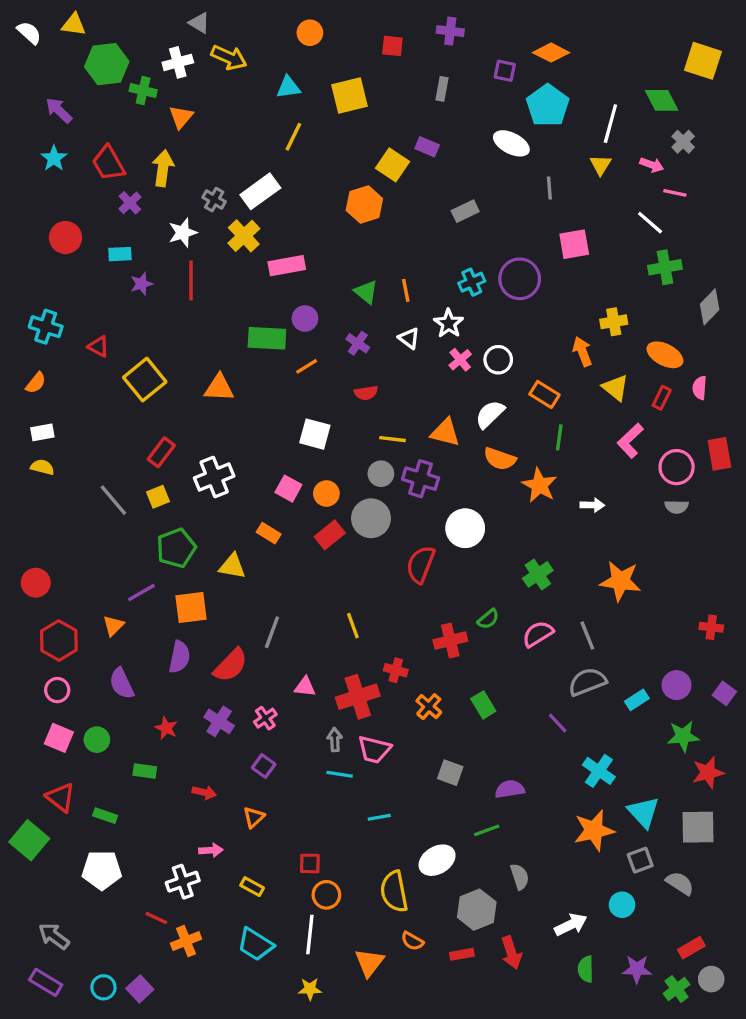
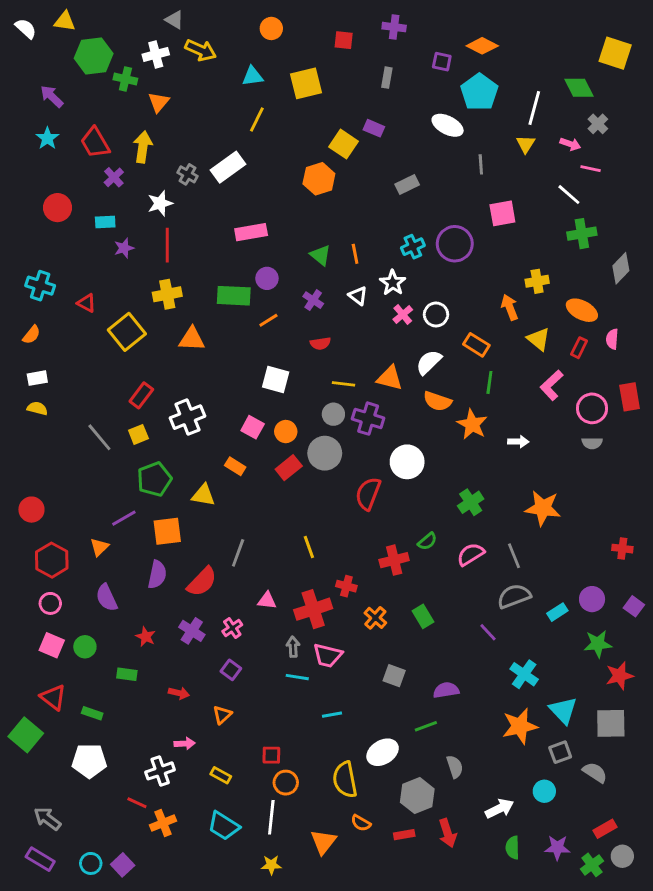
yellow cross: (244, 236) -> (167, 294), moved, turned 32

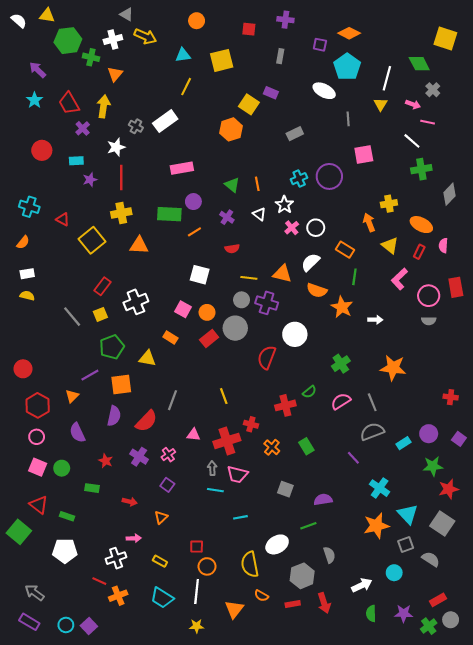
gray square: (611, 723) -> (442, 524), turned 35

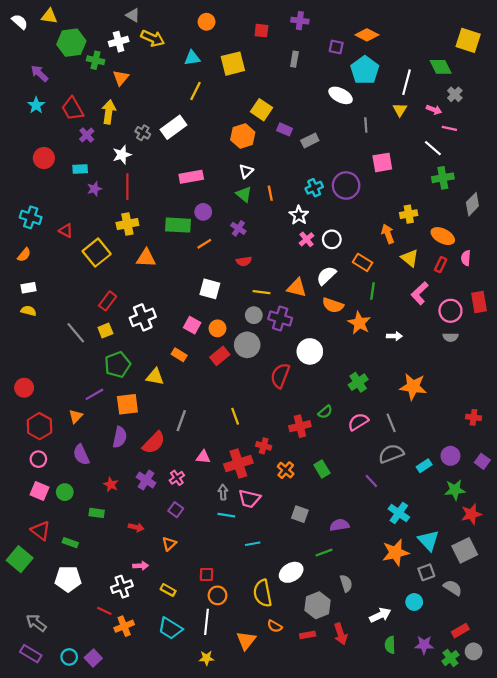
purple rectangle: (271, 93) -> (285, 129), moved
white triangle: (259, 214) -> (246, 171), moved, turned 40
gray square: (442, 524) -> (465, 550), turned 30

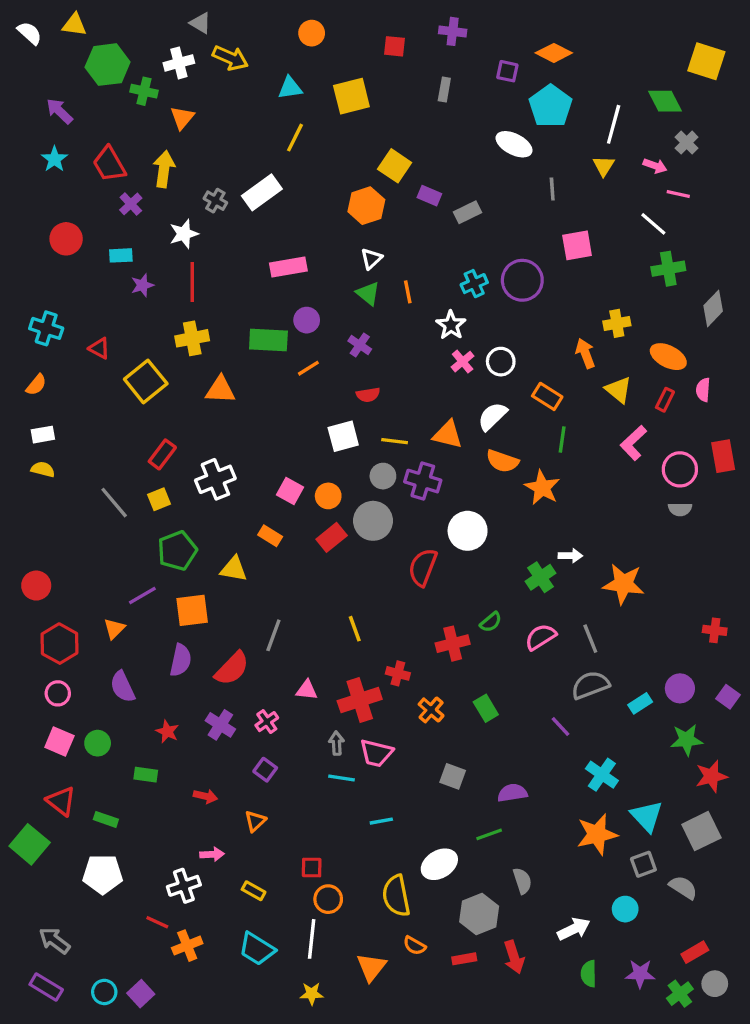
white square: (210, 289) -> (343, 436), moved, turned -30
white arrow: (394, 336) -> (570, 556), moved

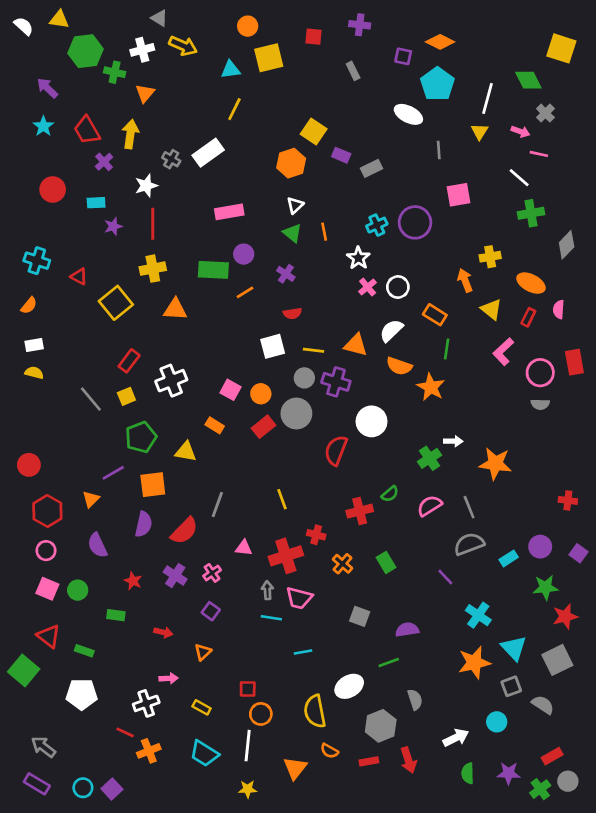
gray rectangle: (444, 89) -> (353, 71), turned -36
yellow square: (351, 96) -> (269, 58), moved

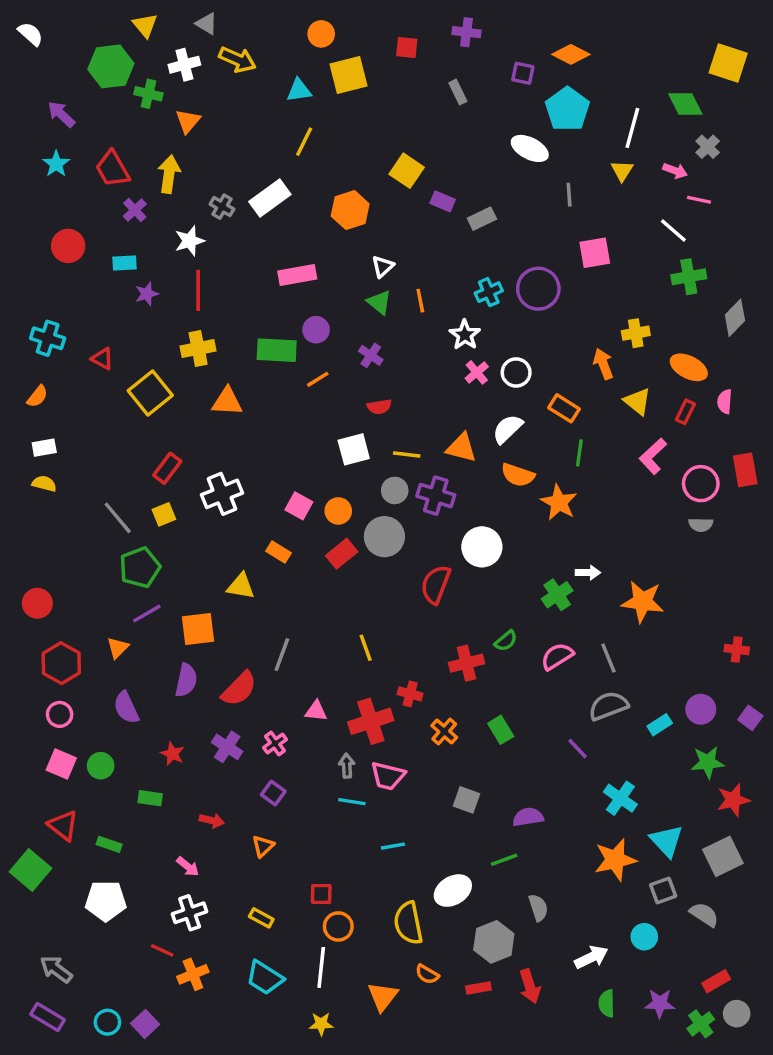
yellow triangle: (59, 19) -> (145, 25), moved, turned 42
orange hexagon: (291, 163) -> (350, 210), moved
green pentagon: (141, 437) -> (140, 567), moved
pink arrow: (169, 678) -> (188, 867), moved, turned 42

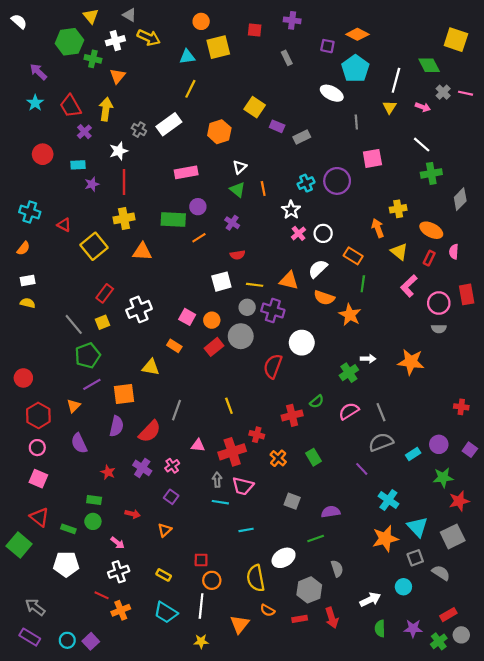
pink line: (699, 200) -> (466, 93), moved
orange star: (643, 602) -> (411, 362), moved
green circle: (101, 766) -> (93, 521), moved

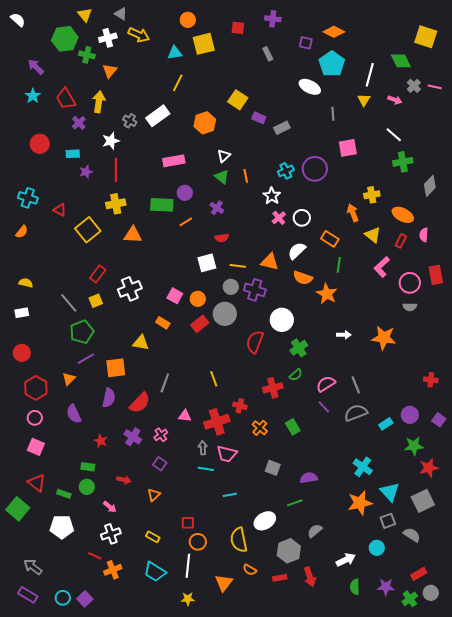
white rectangle: (28, 281) -> (22, 313), moved
green cross: (349, 373) -> (299, 348), moved
purple line: (362, 469) -> (324, 407), moved
gray semicircle: (337, 569) -> (315, 531), turned -112

